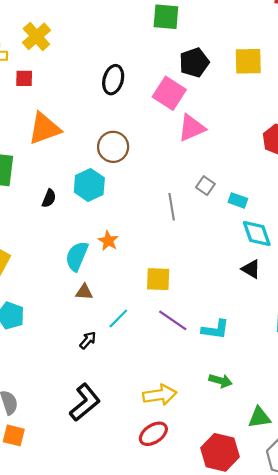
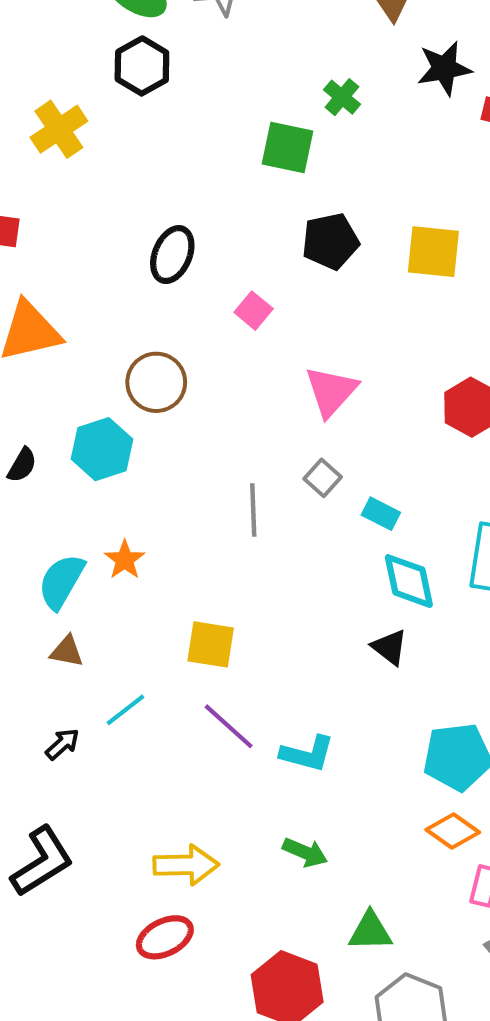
yellow cross: (36, 36) -> (59, 129), moved
pink square: (169, 93) -> (254, 311), moved, size x0.6
pink triangle: (192, 128) -> (331, 391), moved, turned -32

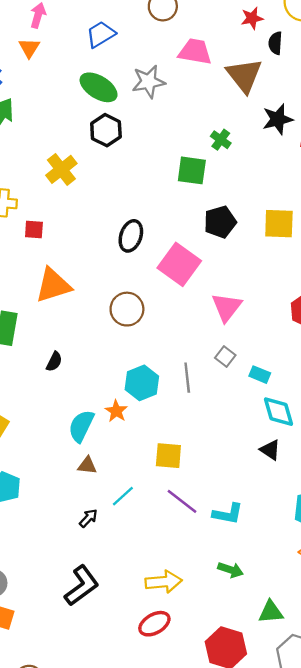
pink square: (254, 311) -> (179, 264), size x2.0
cyan hexagon: (102, 449) -> (142, 383), moved

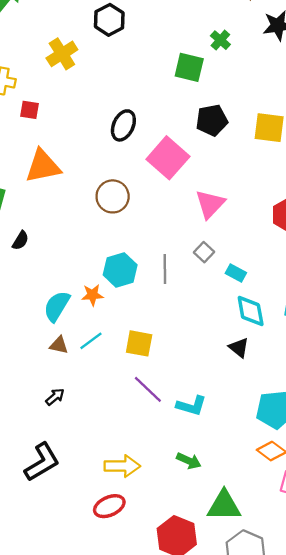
black semicircle: (54, 362) -> (21, 241), moved
orange star: (116, 411) -> (92, 295), turned 30
cyan line: (123, 496) -> (91, 341), moved
green triangle: (271, 612) -> (224, 506), size x1.4

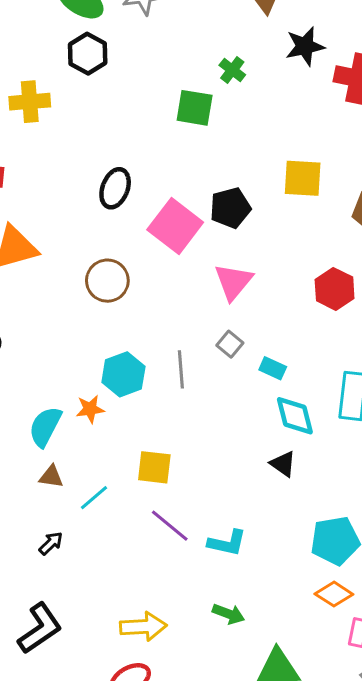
yellow cross: (62, 54) -> (30, 102), turned 32
black pentagon: (212, 120) -> (230, 208), moved
cyan line: (91, 341) -> (94, 498), moved

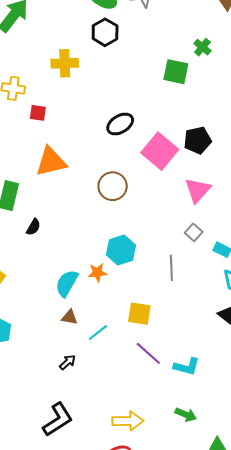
black ellipse: (115, 188) -> (120, 124), turned 36
gray line: (181, 369) -> (171, 268), moved

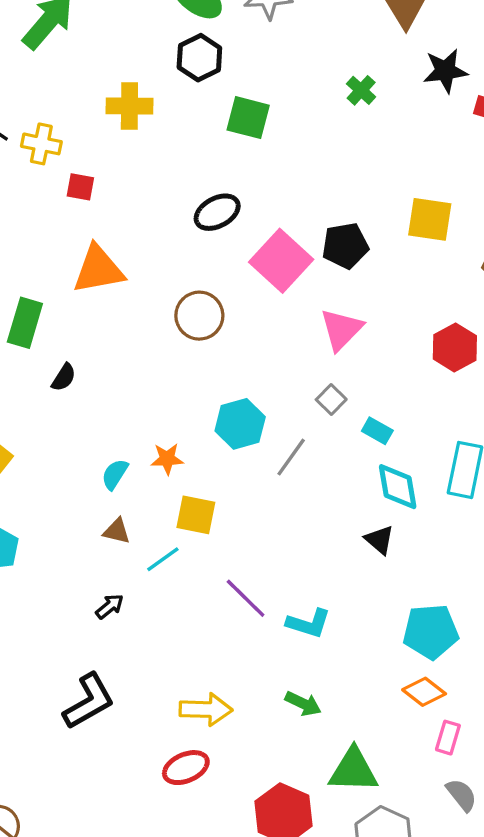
green square: (176, 72) -> (248, 118), moved
cyan hexagon: (121, 250) -> (240, 424), moved
gray line: (171, 268) -> (291, 457), turned 35
cyan semicircle: (67, 283) -> (115, 474), size x0.7
yellow square: (139, 314) -> (196, 515), moved

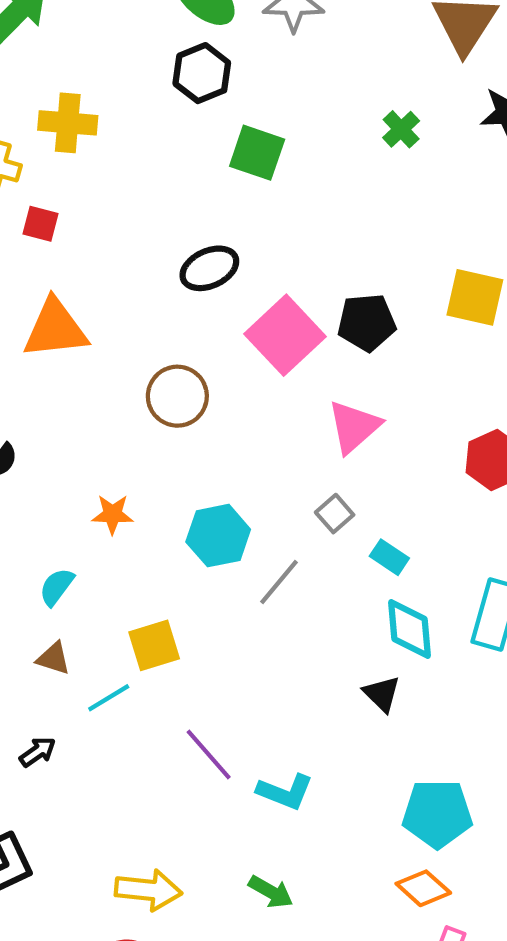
yellow cross: (129, 106) -> (68, 123), moved
orange star: (167, 459) -> (113, 514), moved
yellow square: (196, 515) -> (154, 645), turned -33

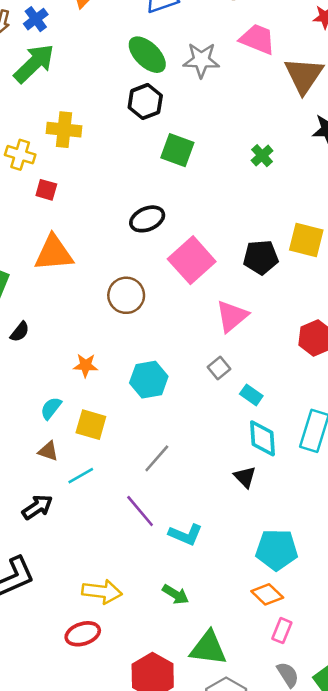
green cross: (401, 129) -> (262, 156), moved
black pentagon: (367, 322) -> (261, 257), moved
gray line: (279, 582) -> (157, 458), moved
yellow square: (154, 645) -> (91, 425), moved, turned 32
black arrow: (38, 752) -> (37, 507), size x1.4

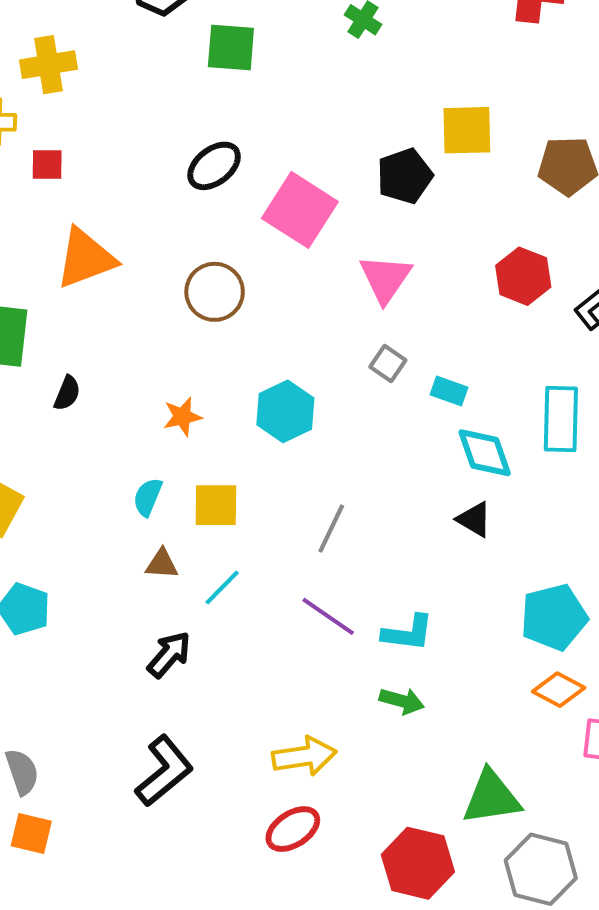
green arrow: (176, 594) -> (402, 701), moved

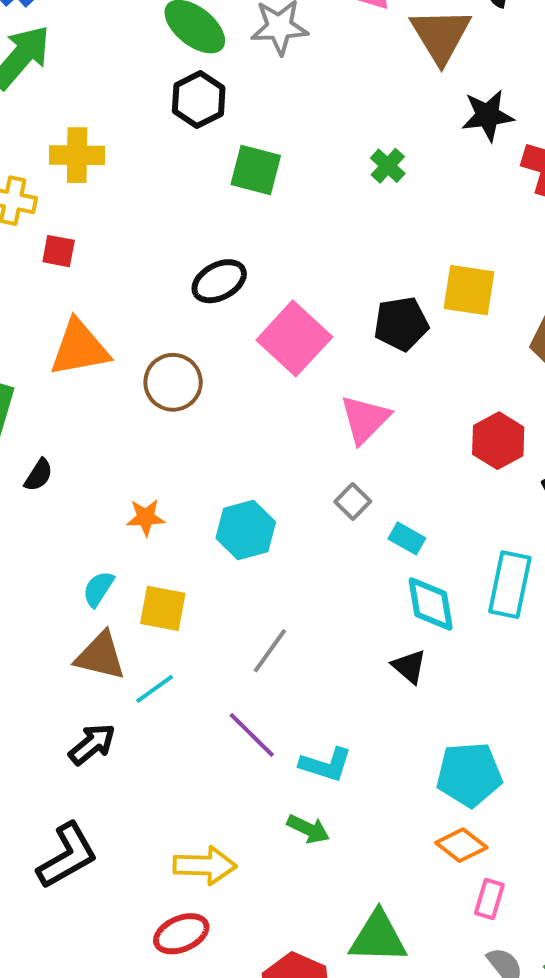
brown circle: (215, 292) -> (173, 382), moved
brown triangle: (162, 564) -> (100, 656), size x1.6

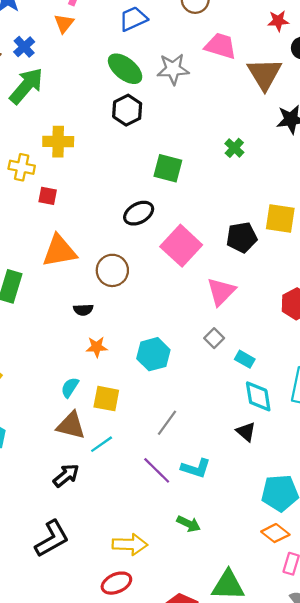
green square: (256, 170) -> (168, 168), moved
black semicircle: (39, 475) -> (83, 310), moved, turned 54
cyan L-shape: (326, 765) -> (196, 468), moved

